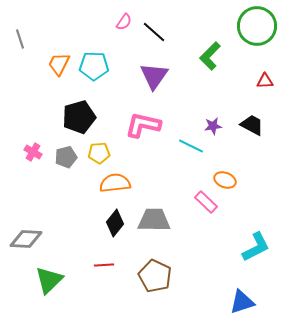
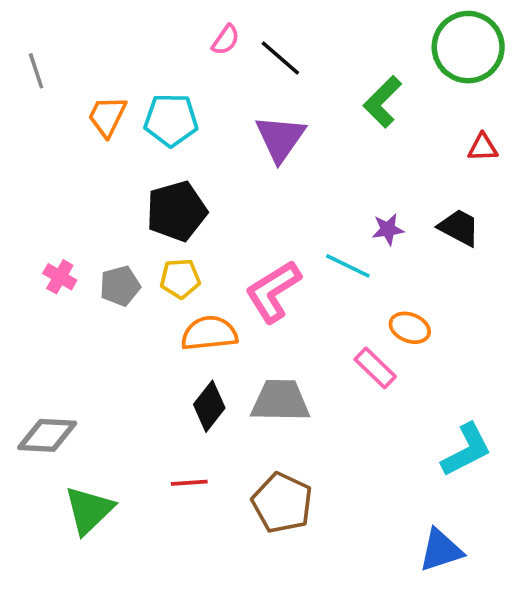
black pentagon: (79, 117) -> (176, 211), moved
pink L-shape: (143, 125) -> (273, 291), moved, turned -45

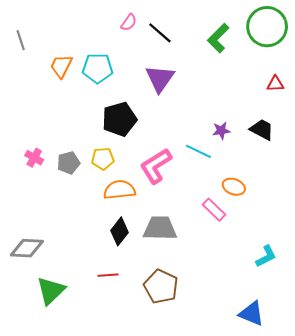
green L-shape: (382, 102) -> (218, 38), moved
black pentagon: (176, 211) -> (119, 119), moved
cyan L-shape: (466, 450) -> (266, 256), size x0.7
blue triangle: (441, 550) -> (251, 314), turned 40

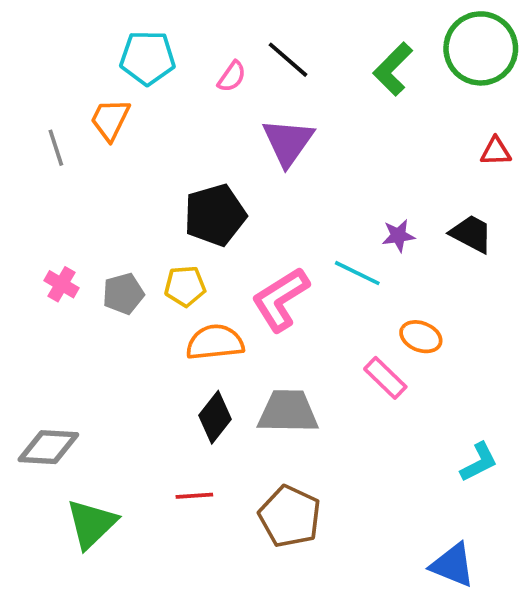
pink semicircle: (129, 22) -> (232, 77), moved
gray line: (21, 40) -> (56, 148), moved
cyan pentagon: (98, 68) -> (148, 58), moved

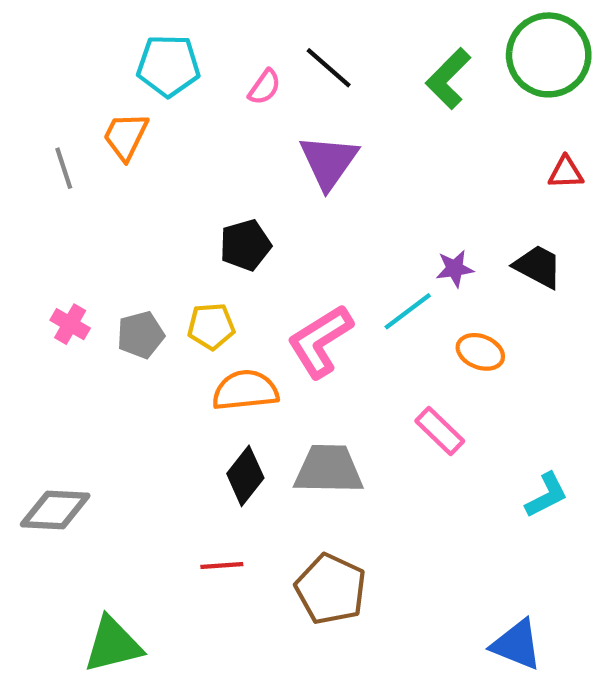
black pentagon: (215, 215) -> (245, 245), size x0.7
cyan line: (357, 273) -> (408, 311), turned -63
orange ellipse: (421, 337) -> (480, 352), moved
cyan L-shape: (479, 462) -> (547, 495), moved
green triangle: (91, 524) -> (113, 645), moved, turned 30

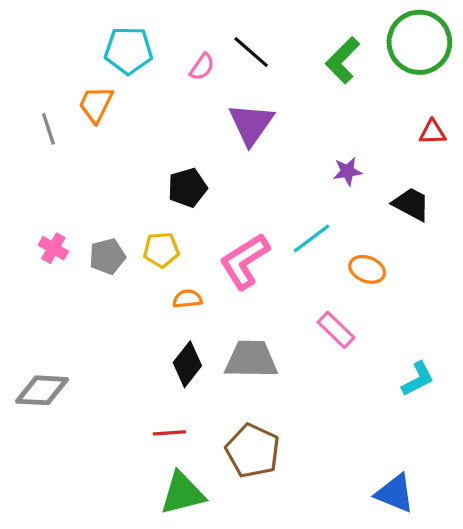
purple star: (455, 269) -> (348, 171), moved
orange semicircle: (245, 390) -> (187, 299), size x0.6
green triangle: (113, 645) -> (182, 493), moved

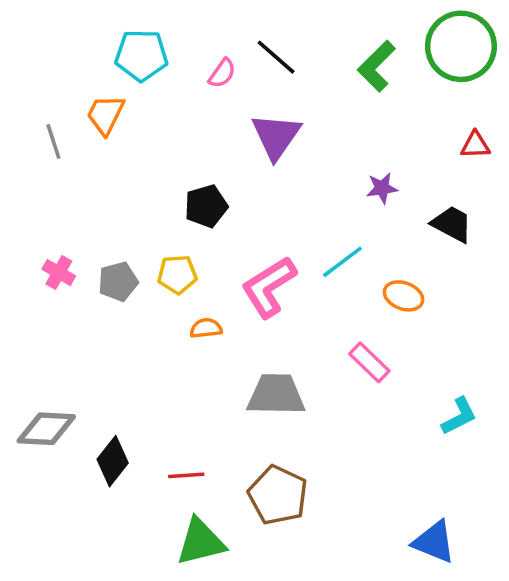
black diamond: (187, 364) -> (113, 461), moved

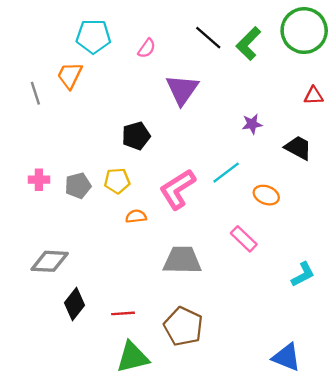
black line: (276, 57) -> (208, 38), moved
pink cross: (59, 273) -> (39, 180), turned -30
gray diamond: (46, 429) -> (50, 261), moved

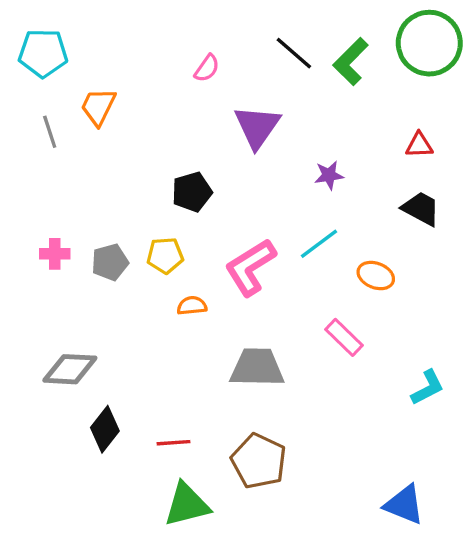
cyan pentagon: (93, 36) -> (43, 53), moved
red triangle: (314, 96) -> (419, 145), moved
purple star: (252, 124) -> (329, 175), moved

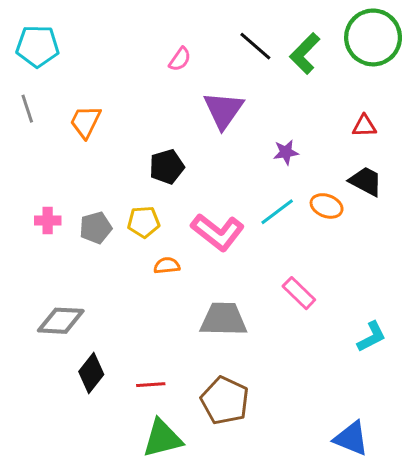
orange trapezoid: (98, 107) -> (85, 122), moved
gray line: (50, 132) -> (27, 109), moved
pink L-shape: (250, 267) -> (218, 232), turned -110
orange ellipse: (376, 276) -> (327, 206), moved

